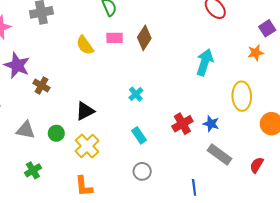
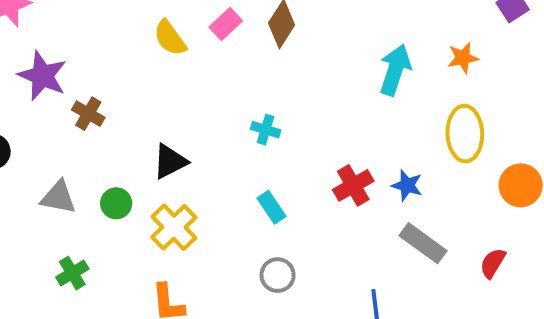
pink rectangle: (115, 38) -> (226, 24), turned -42
orange star: (256, 53) -> (463, 58), moved
cyan cross: (136, 94) -> (266, 130), turned -32

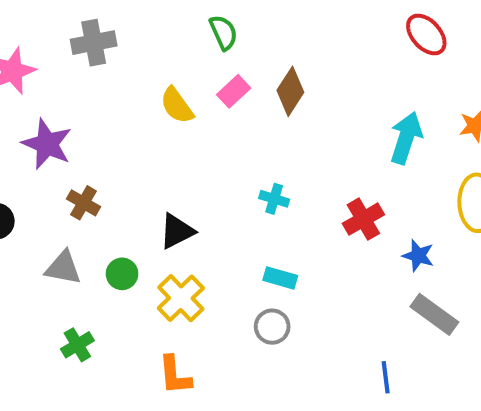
brown cross: (88, 114) -> (83, 203), moved
red cross: (353, 185) -> (363, 219), moved
cyan rectangle: (272, 207) -> (280, 278), turned -40
gray circle: (278, 275) -> (272, 327), moved

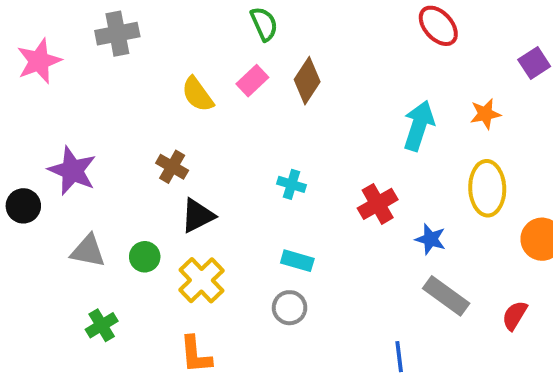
green semicircle: (223, 32) -> (264, 24), moved
purple star: (47, 144) -> (72, 171), moved
brown cross: (83, 203) -> (172, 167), moved

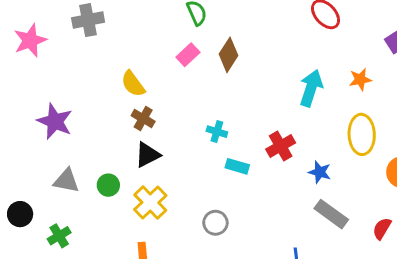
yellow semicircle: (198, 94) -> (133, 84), moved
brown cross: (172, 167) -> (143, 119), moved
black circle: (23, 206) -> (20, 214), moved
cyan rectangle: (297, 261) -> (237, 166), moved
green cross: (102, 325) -> (59, 236), moved

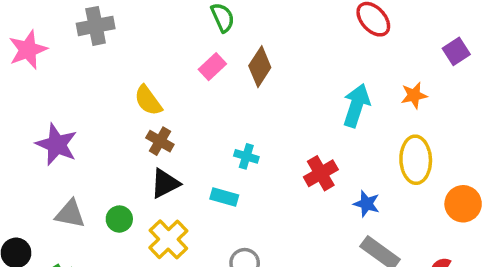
cyan rectangle: (237, 166) -> (224, 197), moved

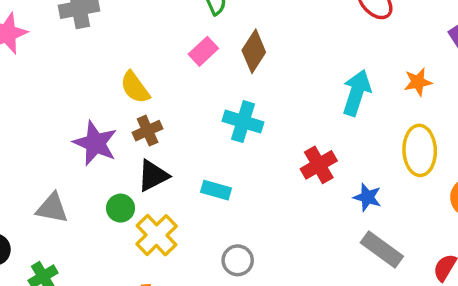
brown cross: (160, 141) -> (148, 131), turned 36
purple star: (57, 144) -> (95, 143), moved
cyan cross: (246, 156) -> (243, 122), moved, size x1.5
green circle: (119, 219) -> (121, 208), moved

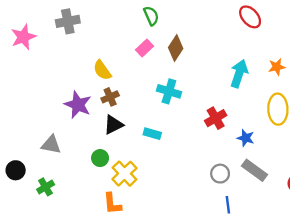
green circle: (121, 208) -> (100, 158), moved
yellow cross: (157, 235) -> (124, 174), moved
gray circle: (238, 260) -> (220, 174), moved

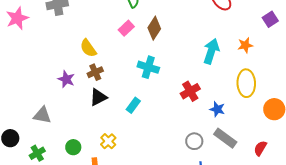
purple star: (78, 105) -> (66, 79), size x0.7
cyan rectangle: (152, 134) -> (133, 105), turned -70
green circle: (100, 158) -> (73, 147), moved
yellow cross: (124, 174) -> (108, 141), size x0.7

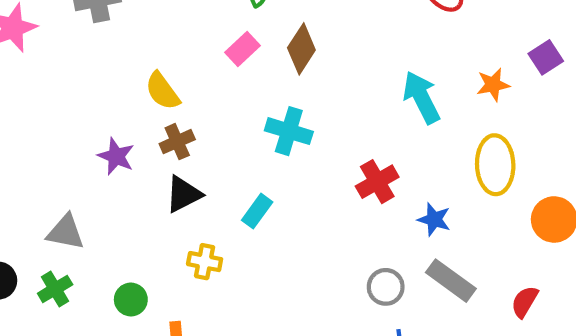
purple square: (270, 19) -> (546, 57), moved
cyan arrow: (211, 51) -> (421, 97), turned -45
yellow cross: (108, 141) -> (205, 262), moved, turned -35
green cross: (37, 153) -> (55, 289), moved

